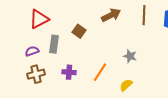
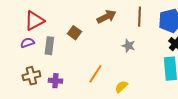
purple semicircle: (32, 51) -> (27, 43), moved
gray star: (130, 56) -> (128, 46), moved
purple cross: (69, 72) -> (55, 81), moved

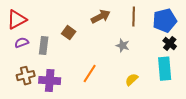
red triangle: (34, 21) -> (17, 20), moved
purple cross: (55, 81) -> (50, 81), size x1.5
yellow semicircle: (121, 87) -> (132, 80), moved

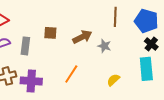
brown arrow: (101, 17) -> (82, 37), moved
blue pentagon: (165, 21) -> (146, 21), turned 30
brown square: (69, 33) -> (50, 33), turned -32

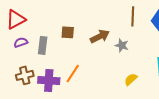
orange line: (71, 74) -> (73, 73), moved

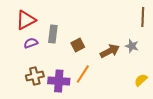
brown square: (68, 32) -> (78, 45), moved, turned -32
brown arrow: (100, 36) -> (110, 51), moved
gray rectangle: (43, 45) -> (53, 34), moved

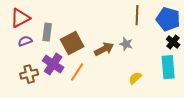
brown square: (78, 45) -> (72, 43), size x1.6
purple cross: (59, 81) -> (53, 64), moved, turned 30

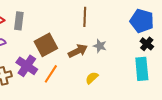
brown line: (137, 15) -> (85, 17), moved
gray rectangle: (47, 32) -> (19, 21), moved
yellow semicircle: (135, 78) -> (92, 78), moved

